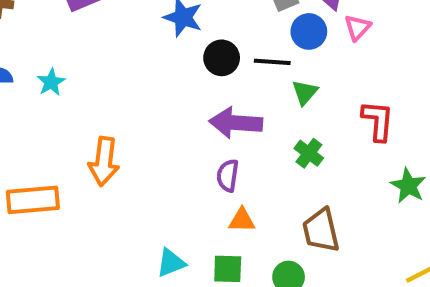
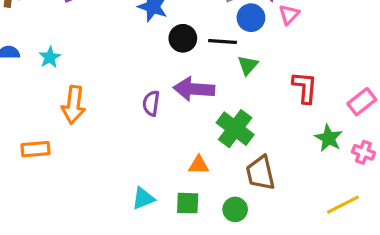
green cross: (309, 153) -> (235, 129), moved, size x1.6
orange arrow: (104, 161) -> (74, 105), moved
purple semicircle: (228, 176) -> (151, 103), moved
orange rectangle: (33, 200) -> (35, 149), size x0.7

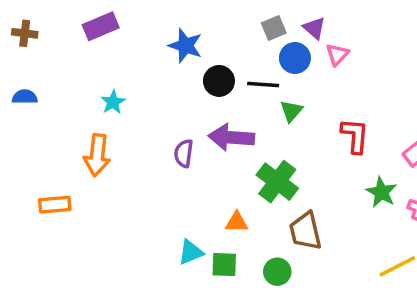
cyan star: (50, 57) -> (113, 102), moved
cyan triangle: (143, 198) -> (191, 252), moved

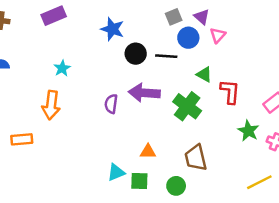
green triangle: (291, 111) -> (204, 74), moved, turned -42
green cross: (277, 182) -> (187, 106), moved

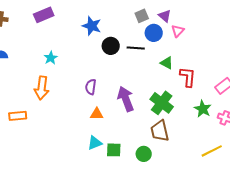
purple arrow: (144, 93) -> (126, 99), moved, turned 65
green cross: (187, 106) -> (162, 103), moved
orange triangle: (148, 152) -> (97, 114), moved

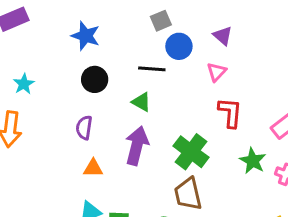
purple triangle: (165, 16) -> (223, 36), moved
pink triangle: (178, 31) -> (217, 72), moved
black circle: (111, 46) -> (95, 79), moved
green triangle: (167, 63) -> (141, 102), moved
purple arrow: (126, 99) -> (137, 146), turned 35

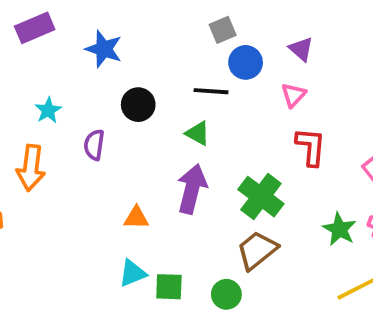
blue star: (86, 36) -> (104, 49), moved
purple semicircle: (84, 128) -> (94, 145), moved
green star: (253, 161) -> (339, 229), moved
brown trapezoid: (188, 194) -> (257, 250), turned 64

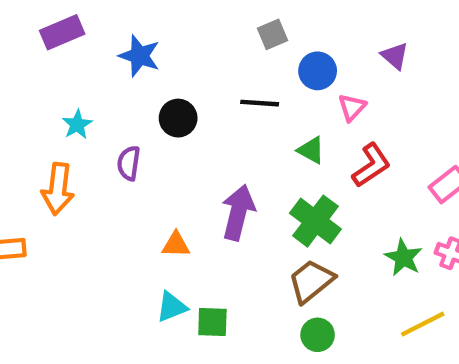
purple triangle: (301, 49) -> (395, 56), moved
blue circle: (246, 62) -> (318, 71), moved
green triangle: (198, 133) -> (311, 150), moved
red L-shape: (311, 147) -> (371, 165), turned 51
green circle: (226, 294) -> (318, 335), moved

